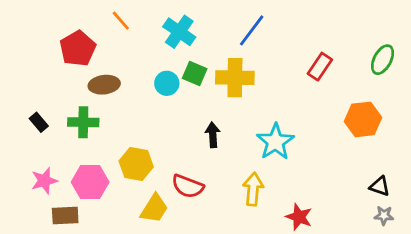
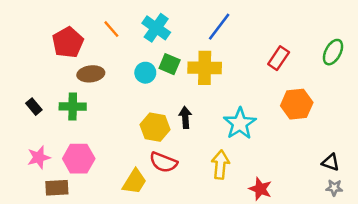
orange line: (121, 21) -> (111, 29), moved
orange hexagon: (363, 119) -> (297, 104), moved
yellow hexagon: (136, 164) -> (155, 127), moved

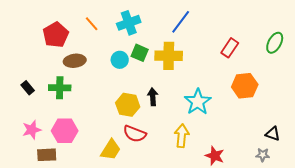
cyan cross: (156, 28) -> (129, 23), turned 35
gray star: (334, 188) -> (263, 155), moved

